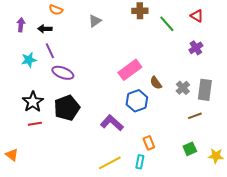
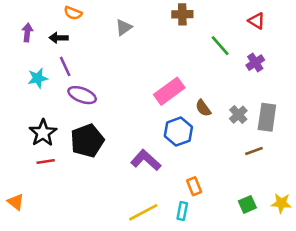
green line: (167, 24) -> (220, 46), moved
green square: (190, 149) -> (247, 204), moved

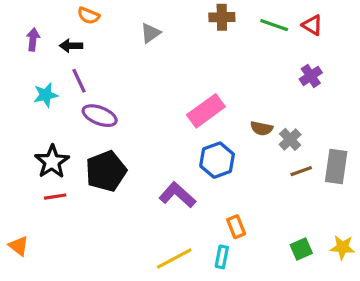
green line: (220, 46) -> (274, 25), moved, turned -30
brown semicircle: (203, 108) -> (262, 128), moved, turned -42
gray rectangle: (267, 117) -> (336, 166), moved
brown line: (254, 151) -> (301, 171), moved

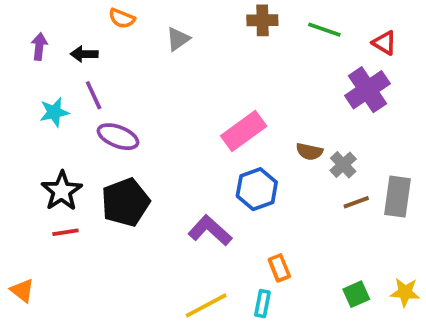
orange semicircle: (89, 16) -> (122, 18), moved
red triangle: (312, 25) -> (384, 43), moved
purple cross: (311, 76) -> (368, 90), size x1.6

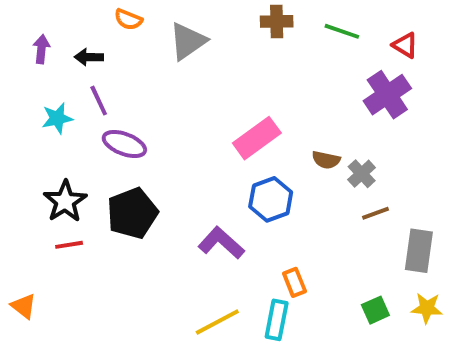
gray triangle: (178, 39) -> (188, 41), size x1.5
gray rectangle: (398, 197) -> (419, 251), moved
cyan rectangle: (262, 304) -> (277, 320), size x1.4

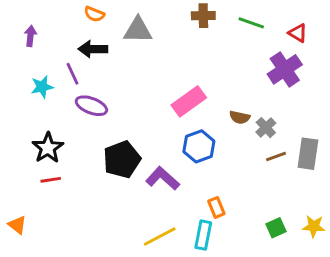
gray triangle: (188, 41) -> (138, 30), turned 36
black arrow: (89, 57) -> (93, 49), moved, size x1.4
black pentagon: (132, 213) -> (122, 159), moved
gray rectangle: (419, 251) -> (308, 154), moved

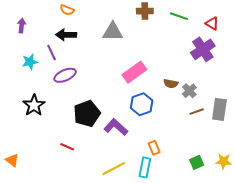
gray triangle: (138, 30) -> (113, 32), moved
purple ellipse: (91, 106) -> (65, 75), turned -45
red line: (51, 180) -> (67, 147), moved, turned 32

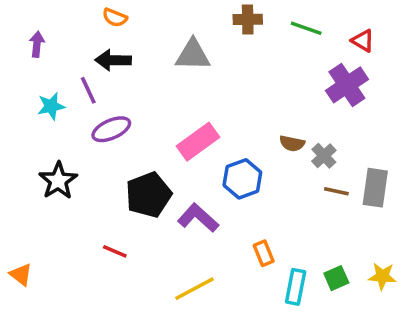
pink rectangle: (134, 72) -> (198, 142), moved
brown line: (197, 112) -> (336, 191), turned 32
cyan rectangle: (145, 167) -> (296, 287), moved

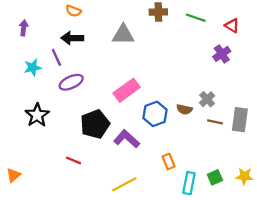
purple cross: (347, 85) -> (222, 54), size x0.7
brown semicircle: (292, 143) -> (184, 109), moved
orange triangle: (21, 274) -> (13, 175), turned 42

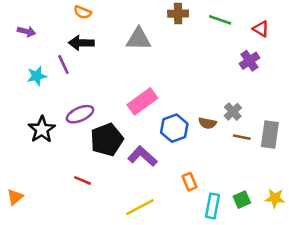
purple arrow: (24, 28) -> (26, 31), turned 98
purple ellipse: (71, 82) -> (80, 114), moved

